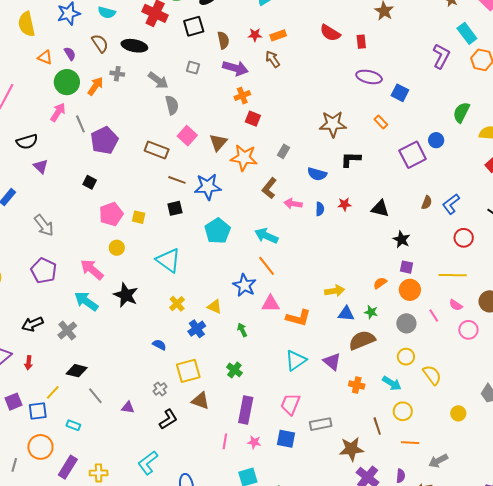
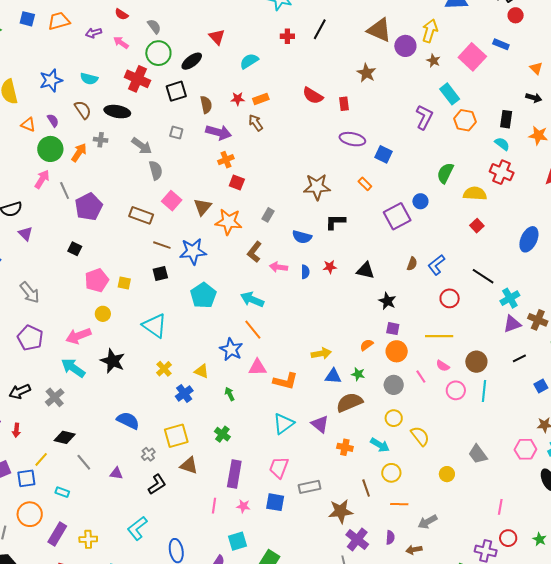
pink arrow: (92, 269) -> (78, 336), turned -60
blue semicircle: (159, 345) -> (128, 421), moved, size x1.6

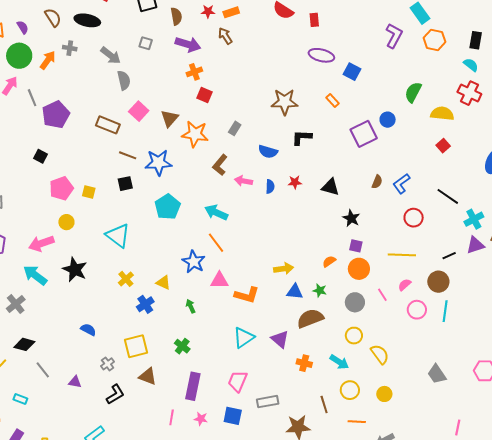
black line: (519, 358) -> (449, 256), moved
pink semicircle: (443, 366) -> (405, 285), turned 104
blue semicircle: (128, 421) -> (88, 330), size x0.7
yellow circle: (447, 474) -> (384, 394), moved

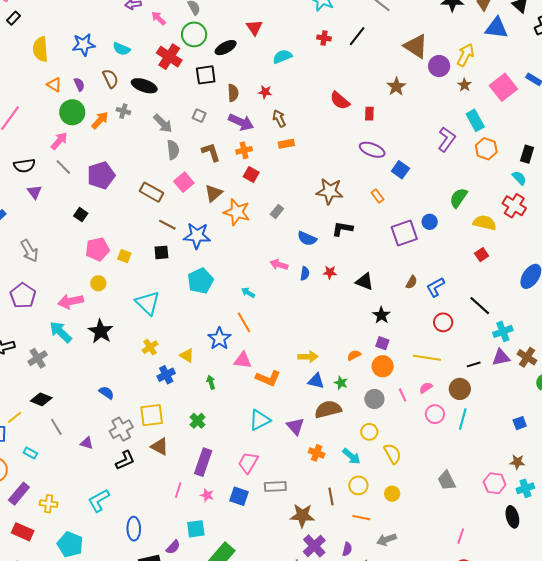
orange rectangle: (231, 12) -> (286, 144), moved
gray line: (32, 98) -> (63, 167), moved, turned -30
brown L-shape: (220, 165) -> (211, 152), moved, turned 115
cyan arrow: (216, 212) -> (248, 293), size x0.6
gray cross: (108, 364) -> (121, 429), size x1.6

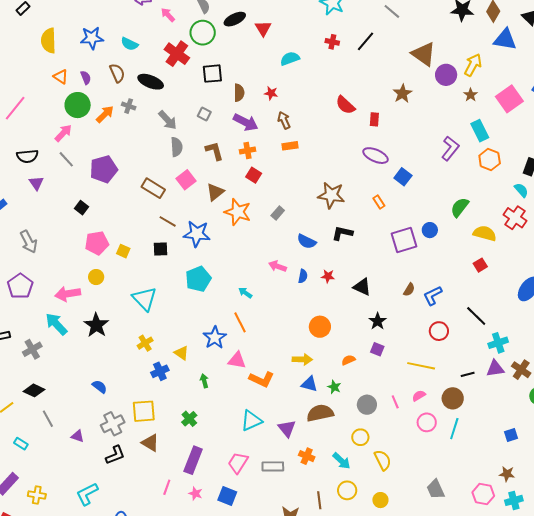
black ellipse: (226, 48) -> (235, 19), moved
orange circle: (383, 366) -> (320, 327), moved
gray rectangle: (275, 487) -> (273, 466), moved

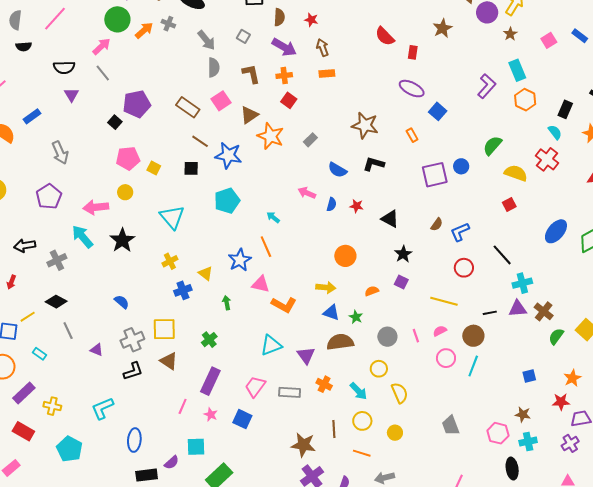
pink square: (509, 99) -> (549, 40), size x0.6
purple pentagon: (104, 169) -> (137, 104), moved

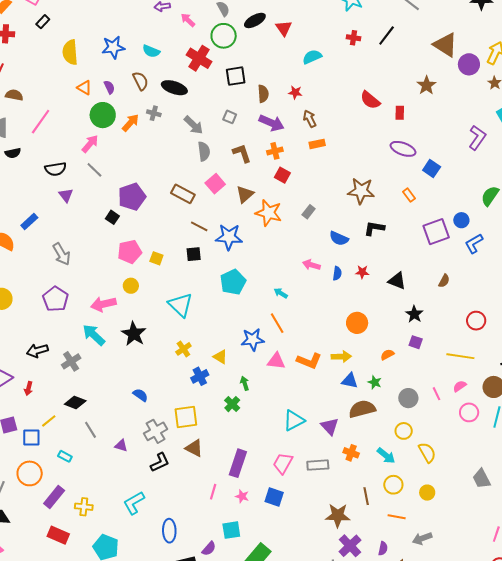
blue L-shape: (460, 232) -> (474, 244), moved
blue star: (240, 260) -> (253, 340), turned 30
orange L-shape: (284, 305) -> (309, 361), moved
green cross: (209, 340) -> (232, 404), moved

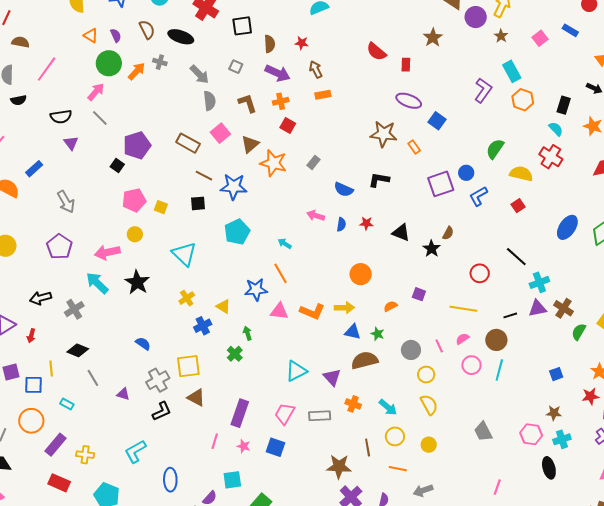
brown star: (361, 191) -> (384, 134), moved
black star: (414, 314) -> (432, 249), moved
yellow line: (49, 421) -> (51, 368), turned -56
yellow circle: (404, 431) -> (426, 375), moved

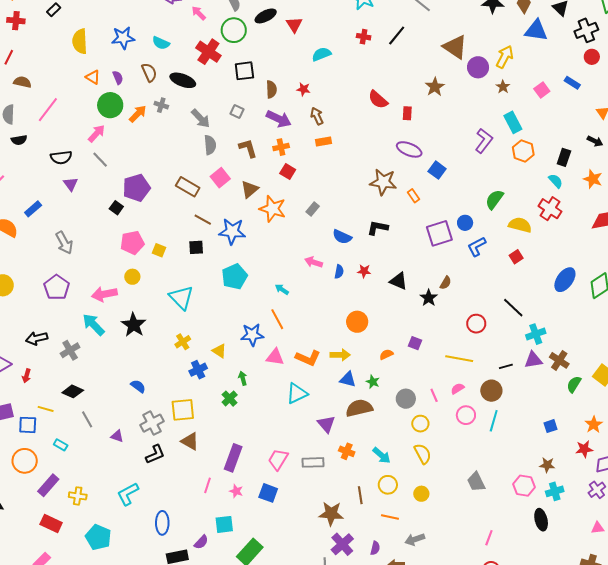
yellow line: (51, 368) -> (46, 409), turned -70
cyan triangle: (296, 371) -> (297, 393), moved

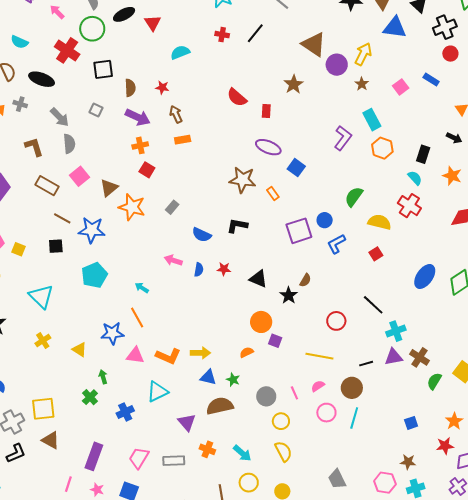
brown L-shape: (248, 148) -> (34, 147), moved
orange circle: (357, 322) -> (261, 322), moved
blue cross: (198, 370) -> (125, 412), moved

